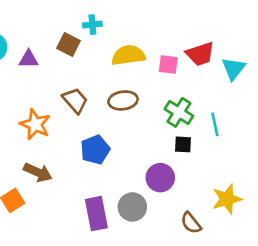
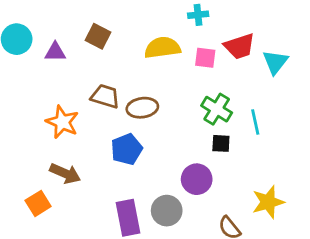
cyan cross: (92, 25) -> (198, 15), moved
brown trapezoid: (75, 100) -> (105, 96), turned -32
brown ellipse: (123, 100) -> (142, 108), moved

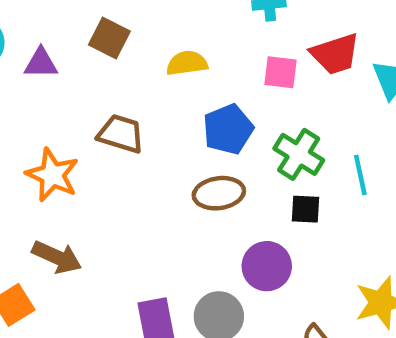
yellow semicircle: (162, 48) -> (187, 63), moved, size x0.7
brown ellipse: (142, 108) -> (219, 193), moved
blue pentagon: (127, 149) -> (228, 129), moved

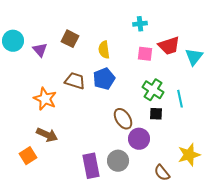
purple triangle: (41, 63) -> (40, 50), turned 49
yellow semicircle: (187, 63) -> (104, 50), turned -90
blue pentagon: (228, 129) -> (104, 79), moved
brown ellipse: (219, 193) -> (123, 119), moved, turned 65

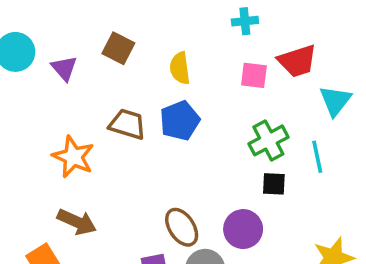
cyan triangle: (194, 57) -> (335, 101), moved
green cross: (153, 90) -> (268, 140), turned 30
brown ellipse: (123, 119) -> (182, 227), moved

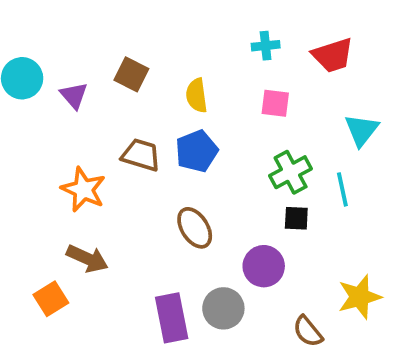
red trapezoid: (297, 61) -> (333, 55), moved
brown ellipse: (182, 227) -> (195, 228), moved

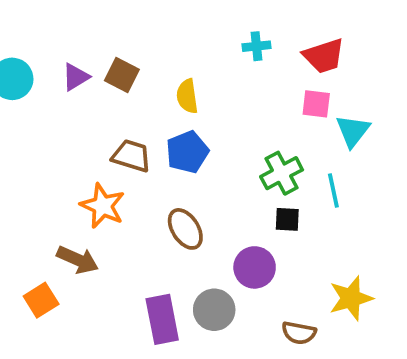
purple triangle: (74, 96) -> (76, 77), moved, turned 40
pink square: (275, 103) -> (316, 104), moved
orange star: (83, 189) -> (103, 206), moved
brown semicircle: (308, 331) -> (299, 333), turned -40

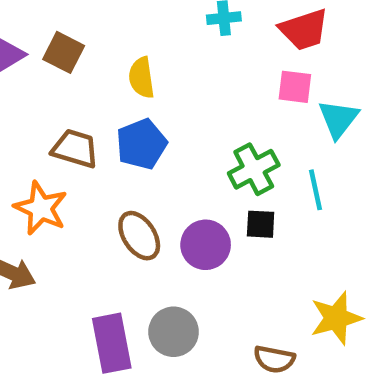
purple circle: (255, 267) -> (206, 245), moved

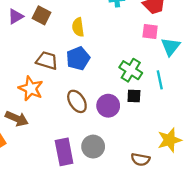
green cross: (254, 169) -> (131, 70), turned -30

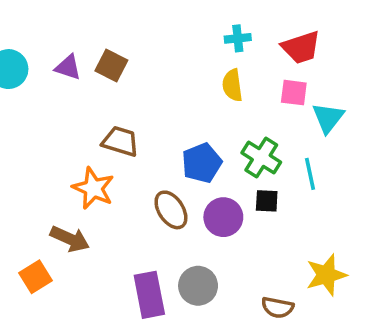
purple triangle: (16, 16) -> (68, 67), turned 49
yellow semicircle: (78, 27) -> (232, 85), moved
blue pentagon: (78, 58) -> (202, 163), moved

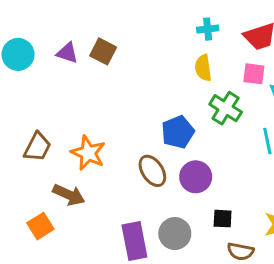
brown trapezoid: (120, 141) -> (37, 147), moved, turned 100
green cross: (261, 158) -> (226, 108), moved
black square: (267, 201) -> (223, 219), moved

